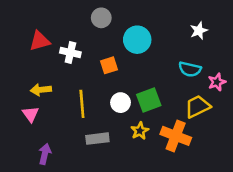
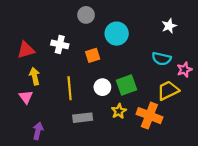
red triangle: (40, 41) -> (26, 50), moved
yellow arrow: (41, 90) -> (35, 76), turned 84

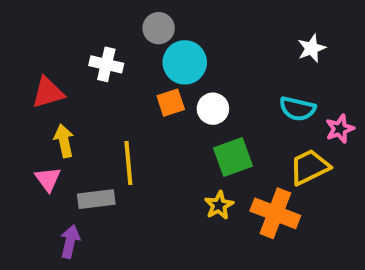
cyan circle: (117, 34) -> (185, 62), moved
white cross: (60, 44) -> (106, 64), moved
white circle: (102, 87) -> (213, 109), moved
gray rectangle: (83, 118) -> (96, 199), moved

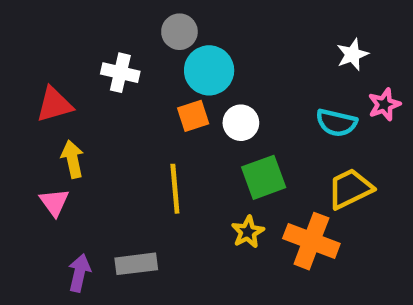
pink star: (340, 129) -> (384, 105), moved
yellow line: (128, 163) -> (175, 189), moved
gray rectangle: (96, 199) -> (136, 264), moved

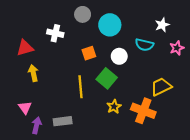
cyan circle: (209, 70) -> (110, 25), moved
white circle: (241, 123) -> (119, 56), moved
cyan semicircle: (336, 123) -> (144, 45), moved
green square: (264, 177) -> (107, 78), moved, turned -30
pink triangle: (54, 202) -> (25, 108), moved

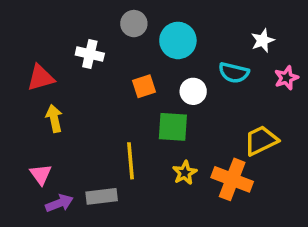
green square: (107, 78) -> (173, 127), turned -36
yellow line: (80, 87) -> (130, 161), moved
purple arrow: (36, 125) -> (59, 203), turned 56

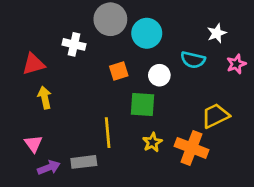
gray circle: (134, 24) -> (110, 19), size x1.5

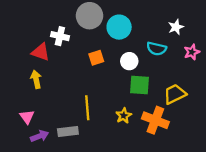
red triangle: (33, 64) -> (41, 52), moved, turned 36
green square: (143, 105) -> (139, 85), moved

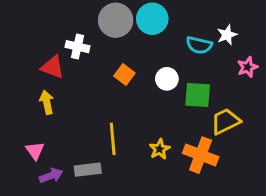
cyan circle: (119, 27) -> (152, 19), moved
cyan semicircle: (157, 49) -> (199, 45), moved
orange square: (96, 58) -> (124, 74), turned -35
green square: (139, 85) -> (198, 95), moved

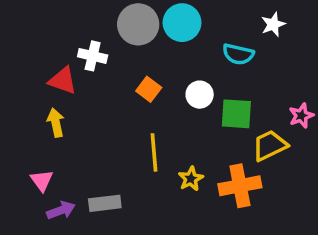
white star: (227, 35) -> (273, 24), moved
pink star: (247, 67) -> (301, 116), moved
yellow line: (113, 139) -> (154, 152), moved
orange cross: (201, 155) -> (240, 186), turned -32

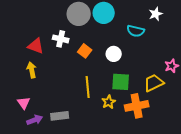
white cross: (93, 56) -> (61, 39), moved
green square: (236, 114) -> (121, 82), moved

